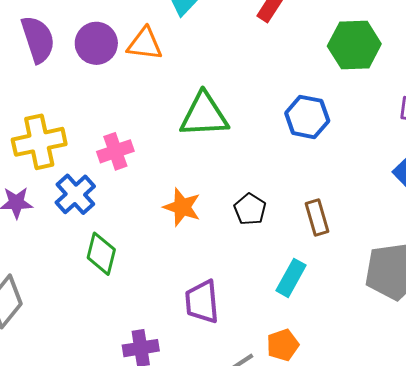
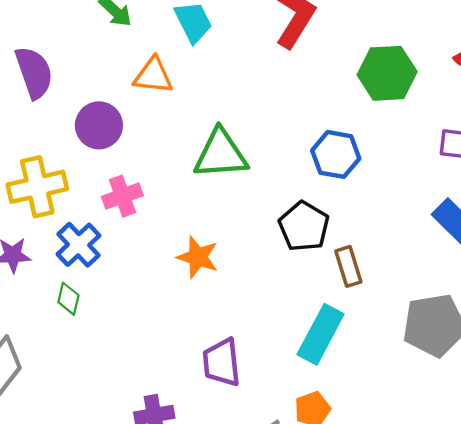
purple circle: (96, 43) -> (99, 125), moved
black pentagon: (250, 209) -> (304, 226), moved, size x1.4
green diamond: (101, 254) -> (68, 299), moved, size x0.7
cyan rectangle: (291, 278) -> (321, 334), size x1.4

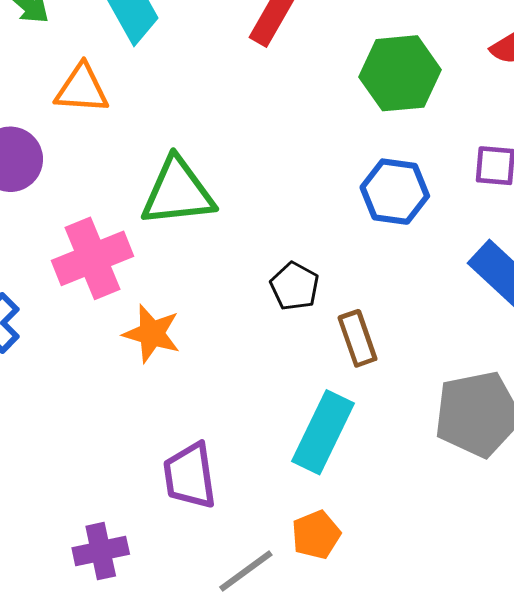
blue hexagon: (336, 154) -> (395, 192), moved
pink cross: (122, 196) -> (92, 258), moved, size x1.4
black pentagon: (304, 226) -> (295, 286), size x0.7

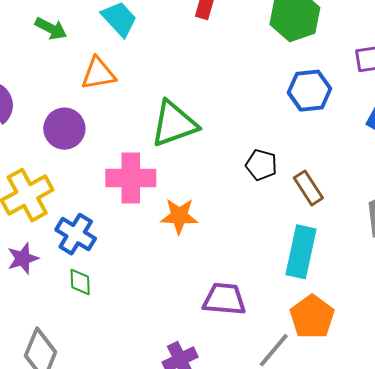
pink cross: (92, 258) -> (131, 178), turned 36
purple trapezoid: (190, 476) -> (224, 299), turned 117
orange pentagon: (316, 535) -> (312, 317), size x1.4

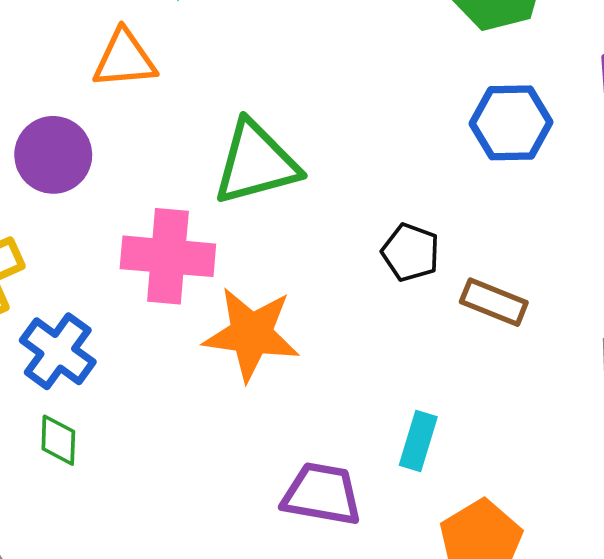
brown rectangle: (308, 188) -> (494, 302), turned -40
orange star: (179, 216) -> (251, 334), size x1.4
cyan rectangle: (301, 252) -> (418, 441), moved, size x0.6

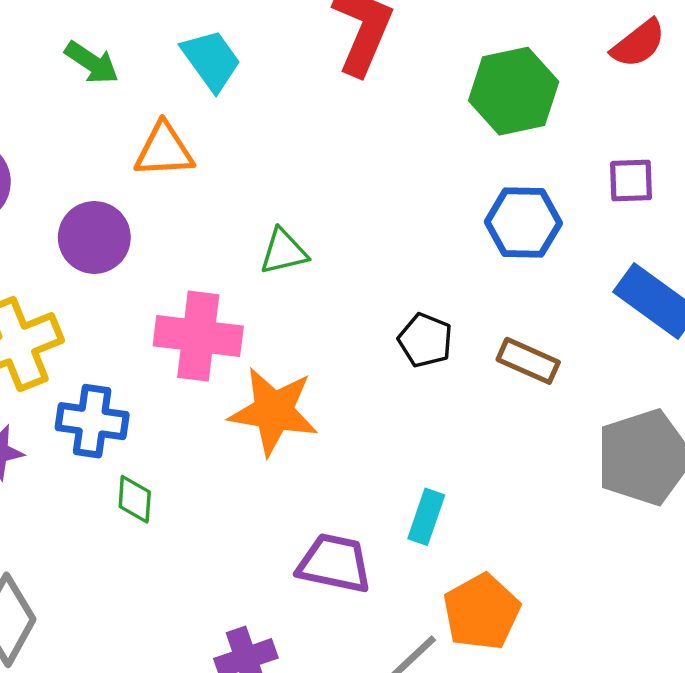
green triangle: (256, 163) -> (284, 252), size x0.6
brown rectangle: (494, 302) -> (528, 361), moved
blue cross: (58, 351) -> (92, 421), turned -30
green diamond: (58, 440) -> (135, 499), moved

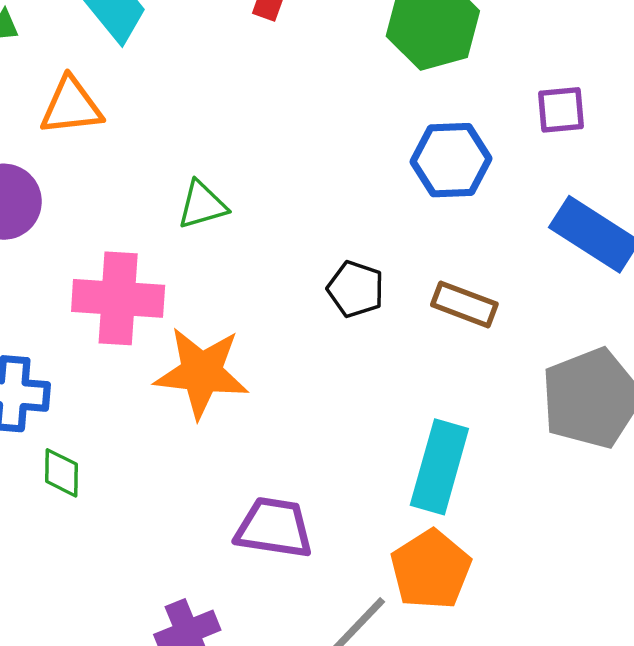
cyan rectangle: (426, 517) -> (439, 467), moved, size x1.6

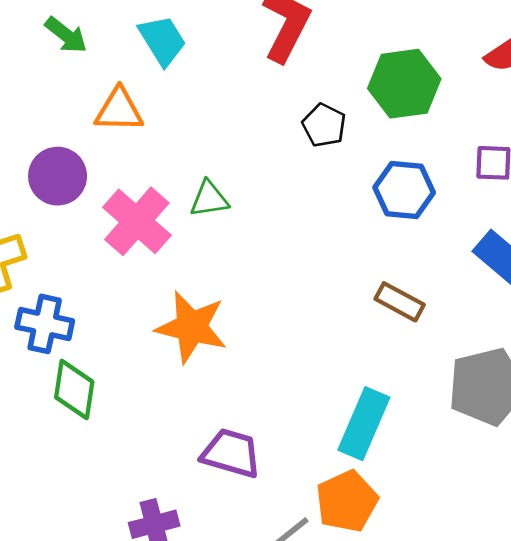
black pentagon: (356, 289) -> (324, 125), moved
pink cross: (118, 298) -> (137, 221), moved, turned 30
green diamond: (62, 473) -> (74, 390), size x1.5

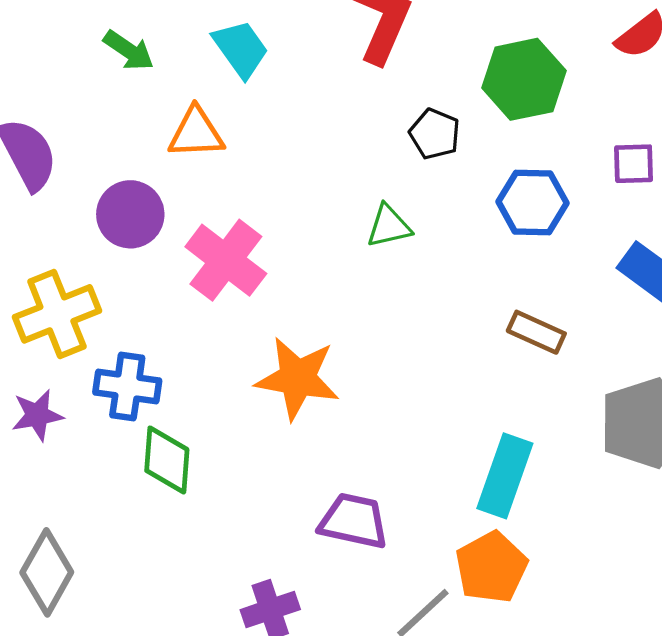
green triangle: (209, 199) -> (389, 226), moved

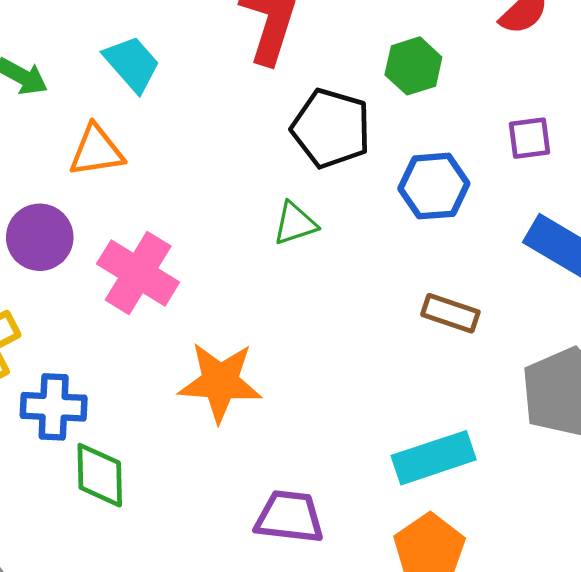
green hexagon: (524, 79) -> (413, 66), size x0.7
black pentagon: (435, 134) -> (331, 128), size x1.6
cyan rectangle: (505, 476) -> (434, 458), turned 58

